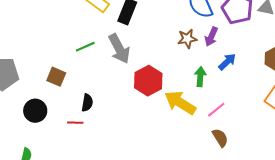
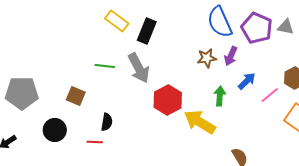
green line: (85, 47) -> (105, 66), turned 30
pink line: (216, 110) -> (270, 95), moved

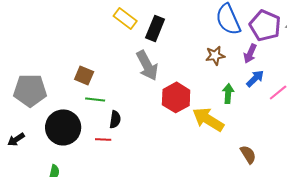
purple arrow: (231, 56) -> (250, 53), moved
green line: (105, 66) -> (95, 99), moved
brown square: (76, 96) -> (84, 75), moved
black circle: (55, 130) -> (63, 127), size x1.5

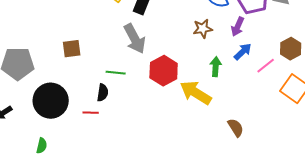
brown square: (84, 75) -> (72, 49), turned -30
green line: (95, 99) -> (116, 73), moved

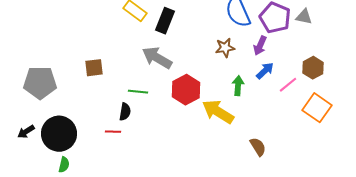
gray arrow: (135, 39) -> (157, 58), turned 148
black circle: (51, 101) -> (59, 134), moved

